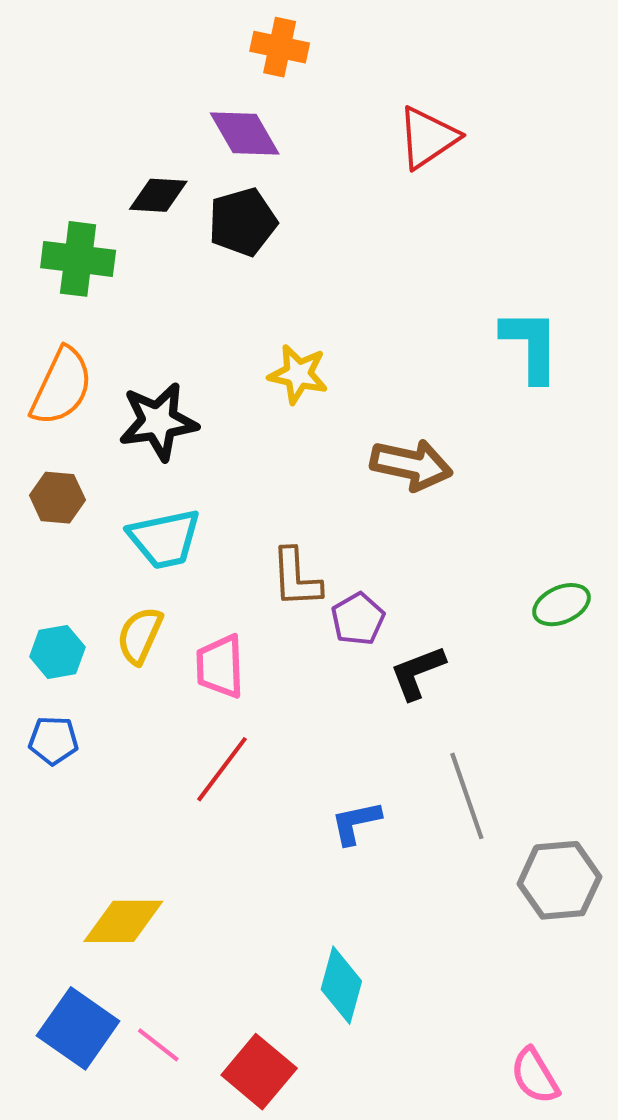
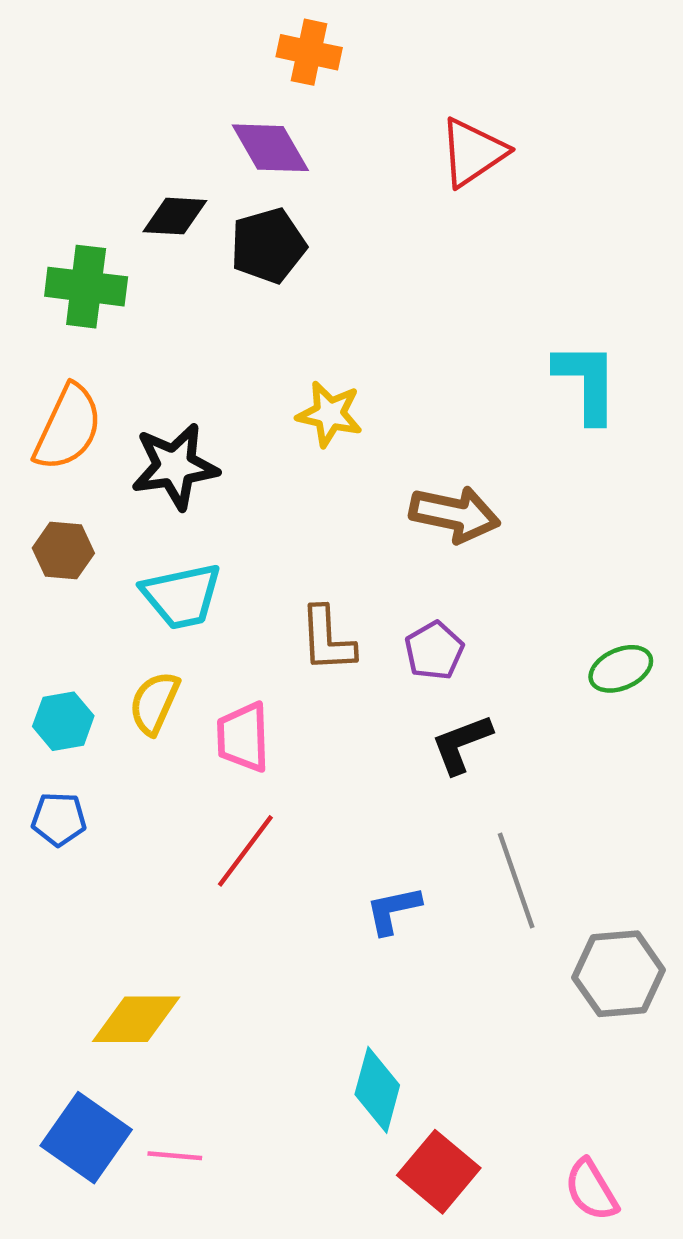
purple pentagon: (358, 619) -> (434, 651), moved
pink line: (158, 1045) -> (175, 1156), turned -33
red square: (259, 1072) -> (439, 1172), moved

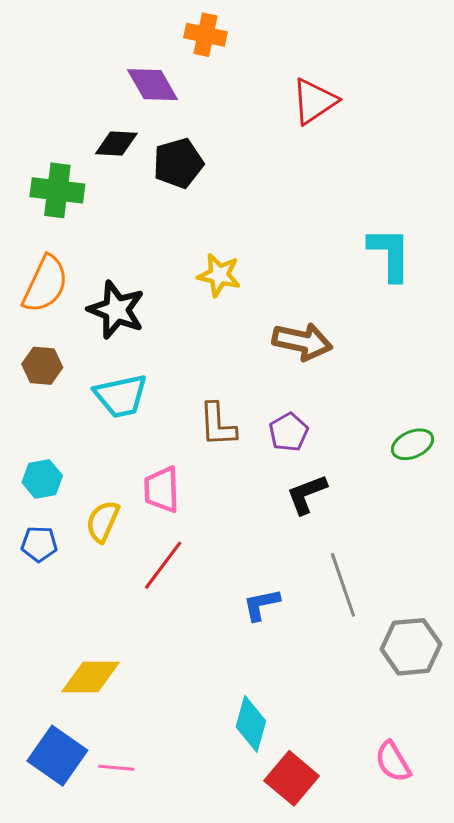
purple diamond: (270, 148) -> (153, 85), moved
black star: (175, 466) -> (116, 310), turned 30
yellow semicircle: (154, 703) -> (103, 521), moved
pink semicircle: (591, 1190) -> (393, 762), moved

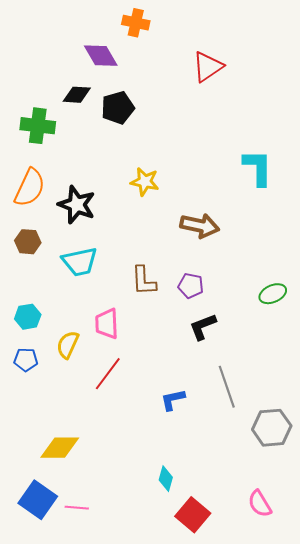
purple pentagon: (289, 432) -> (191, 286), turned -30
cyan diamond: (251, 724) -> (166, 479), size x0.7

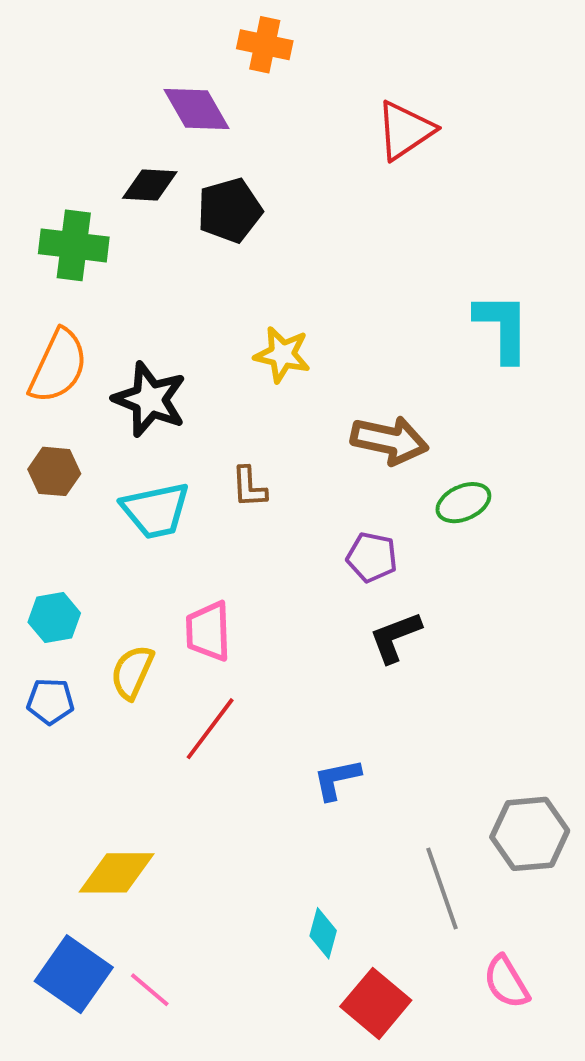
brown L-shape: (144, 281) -> (249, 487), moved, size x0.7
green ellipse: (273, 294) -> (463, 503), moved
gray line: (227, 387) -> (442, 888), moved
pink line: (77, 508) -> (150, 990), turned 35

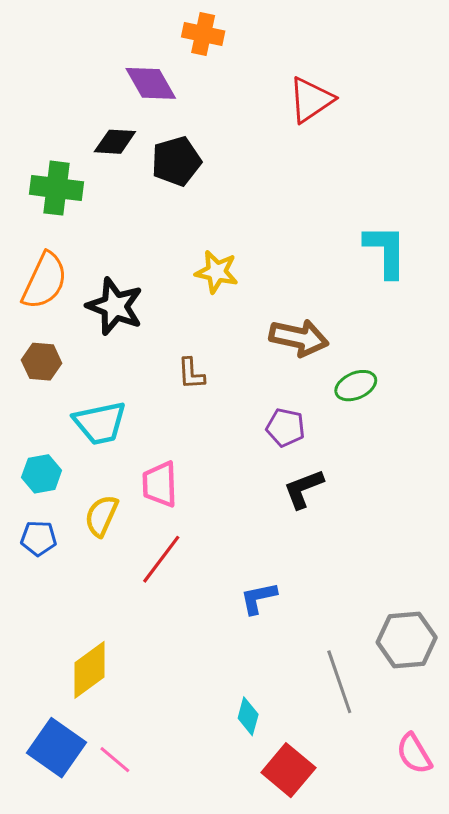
cyan trapezoid: (156, 510) -> (100, 423), moved
yellow diamond: (117, 873) -> (89, 670), turned -36
pink semicircle: (506, 982) -> (414, 754), moved

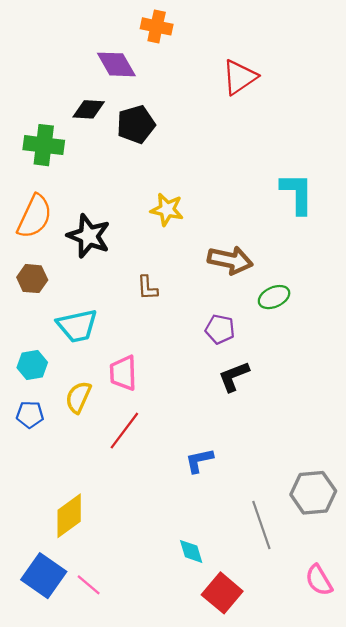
cyan diamond: (248, 716) -> (191, 551), turned -32

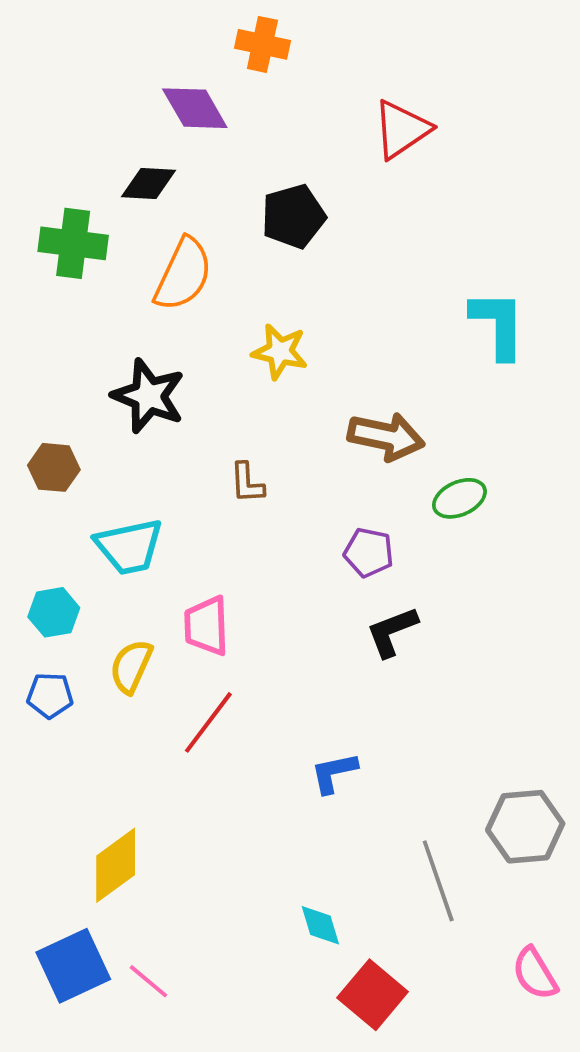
black pentagon: (136, 124) -> (293, 216), moved
orange semicircle: (35, 216) -> (183, 274), moved
blue square: (44, 576) -> (73, 966), turned 30

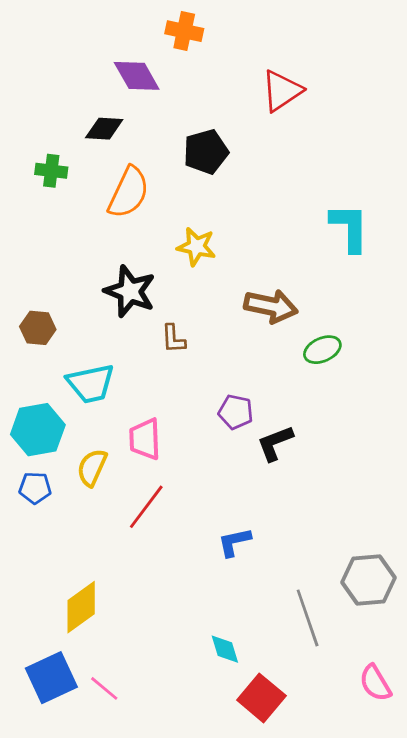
green cross: (73, 243) -> (51, 171), size x0.7
black star: (148, 396) -> (130, 291), moved
purple pentagon: (369, 552) -> (236, 412), moved
cyan hexagon: (54, 612) -> (38, 430), size x1.5

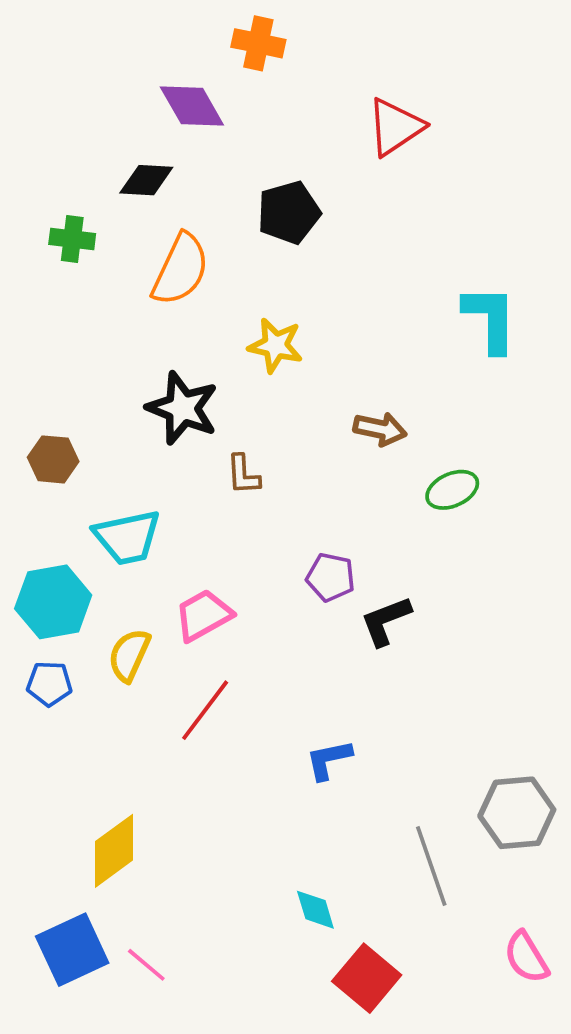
brown arrow: (271, 306) -> (380, 429), size x0.7
pink trapezoid: (145, 439) -> (203, 615), turned 63

